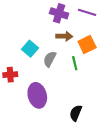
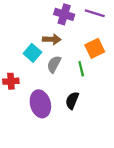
brown arrow: (64, 36) -> (52, 39), moved
black semicircle: (76, 113) -> (72, 100), moved

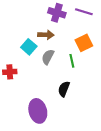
purple ellipse: (40, 104) -> (38, 111), moved

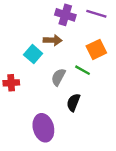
gray semicircle: (48, 57) -> (58, 77), moved
green line: (72, 61) -> (83, 70), turned -48

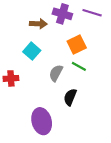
brown arrow: (53, 40) -> (38, 24), moved
orange square: (96, 49) -> (77, 45), moved

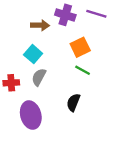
gray semicircle: (56, 73) -> (39, 77), moved
purple ellipse: (42, 121) -> (31, 115), moved

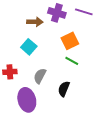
gray semicircle: (39, 77) -> (40, 76), moved

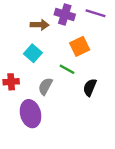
green line: (72, 61) -> (67, 69), moved
black semicircle: (64, 89) -> (90, 87), moved

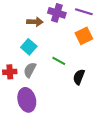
orange square: (80, 46) -> (84, 36), moved
gray semicircle: (45, 86) -> (30, 70), moved

